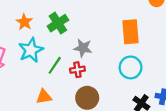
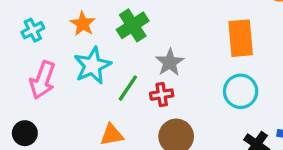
gray star: (83, 48) -> (170, 62), turned 30

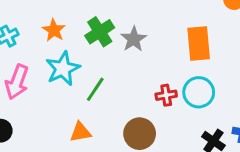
gray star: (170, 62) -> (134, 39), moved
red cross: (162, 95) -> (166, 95), moved

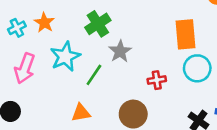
orange star: (54, 30) -> (44, 23), moved
gray star: (134, 39) -> (120, 51), moved
cyan circle: (199, 92) -> (197, 68), moved

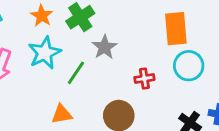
orange star: (44, 23) -> (42, 16), moved

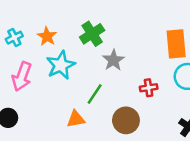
orange star: (42, 16) -> (47, 36), moved
green line: (76, 73) -> (95, 94), moved

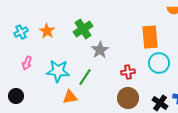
cyan star: (61, 65) -> (58, 71), moved, turned 30
pink arrow: (22, 76) -> (27, 63), size x0.6
brown circle: (126, 120) -> (128, 98), moved

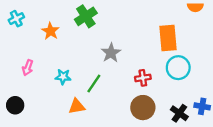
green cross: (83, 29) -> (86, 16), moved
cyan cross: (21, 32) -> (16, 19), moved
cyan star: (58, 71) -> (63, 77), size x0.6

